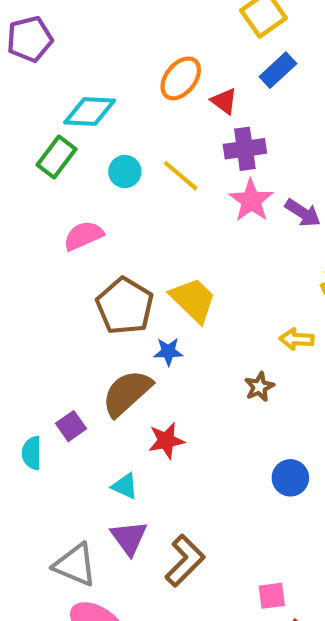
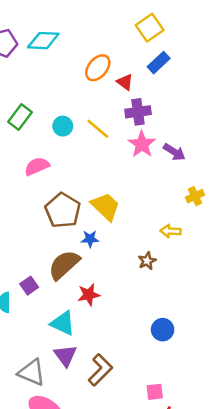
cyan diamond: (90, 112) -> (43, 41), moved
blue circle: (290, 478) -> (163, 330), moved
cyan triangle: (125, 486) -> (63, 323), size x1.5

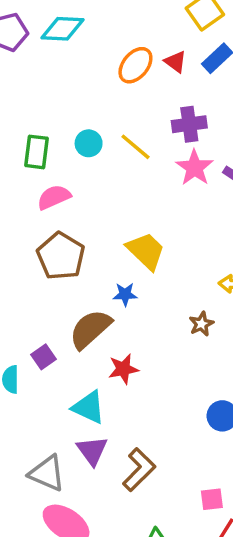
red triangle: (125, 82) -> (175, 62), moved
green rectangle: (20, 117) -> (37, 152), moved, turned -30
brown pentagon: (63, 210) -> (61, 256), moved

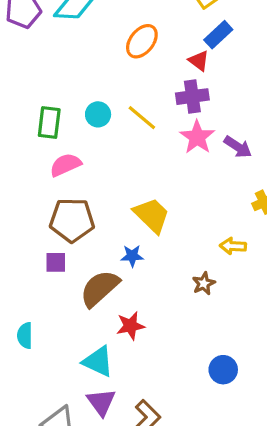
red triangle: (175, 62) -> (199, 61), moved
brown pentagon: (61, 256) -> (72, 220), turned -30
purple square: (43, 357) -> (56, 262), moved, turned 35

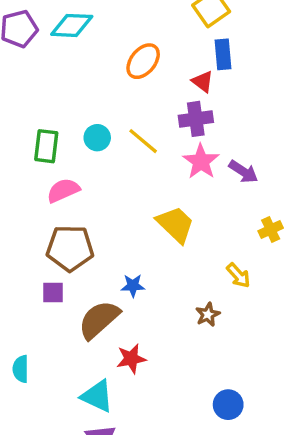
blue rectangle: (218, 35) -> (223, 54), turned -52
yellow trapezoid: (152, 215) -> (175, 224), moved
yellow arrow: (233, 246) -> (238, 275), turned -135

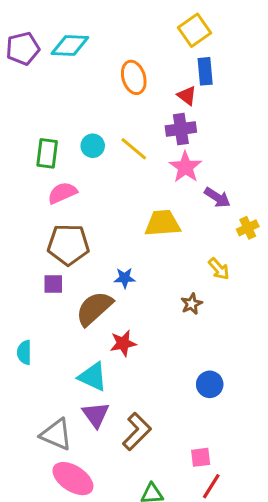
orange ellipse: (143, 61) -> (134, 77), turned -56
purple arrow: (243, 172) -> (217, 197), moved
yellow trapezoid: (175, 224) -> (163, 223), turned -48

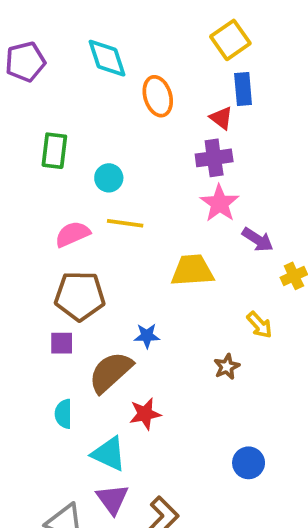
cyan diamond: (70, 45) -> (107, 58), moved, turned 69
yellow line: (134, 149) -> (125, 223), moved, turned -32
green rectangle: (47, 153) -> (54, 151), moved
cyan semicircle: (24, 352) -> (63, 414), moved

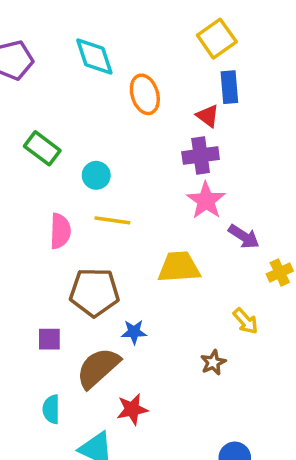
green rectangle: (54, 151) -> (42, 148), turned -60
pink semicircle: (72, 234) -> (60, 231), turned 116
brown pentagon: (80, 296) -> (94, 292), moved

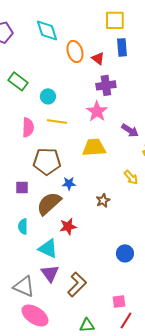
yellow square: (217, 39) -> (115, 20), turned 35
red triangle: (208, 116) -> (98, 58), moved
pink star: (206, 201) -> (97, 111), moved
brown star: (213, 362) -> (103, 200), moved

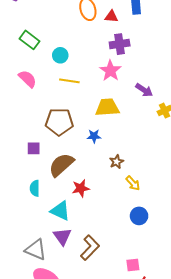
red triangle: (98, 58) -> (111, 16), turned -32
pink semicircle: (28, 127) -> (28, 79), moved, turned -48
yellow arrow: (131, 177) -> (133, 183), moved
blue star: (69, 183) -> (94, 136), moved

